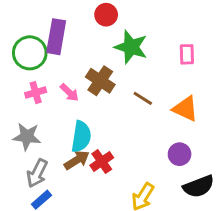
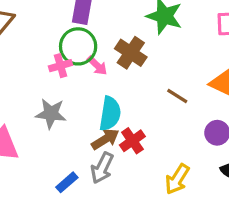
green circle: (30, 53) -> (78, 46), moved
brown line: (143, 98) -> (177, 96), moved
gray arrow: (37, 173) -> (102, 168), moved

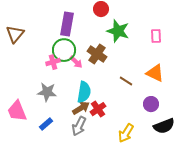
blue rectangle: (67, 182) -> (46, 124), moved

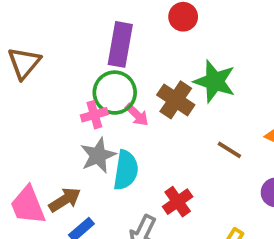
green star: (118, 31) -> (215, 81), moved
gray star: (47, 92) -> (98, 155), moved, turned -30
cyan semicircle: (84, 92) -> (126, 170), moved
brown arrow: (81, 108) -> (65, 200), moved

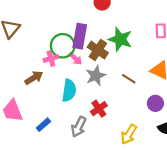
purple rectangle: (120, 44) -> (80, 36), moved
gray star: (98, 155) -> (96, 76), moved
brown arrow: (65, 200) -> (34, 78), moved

